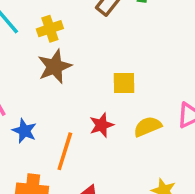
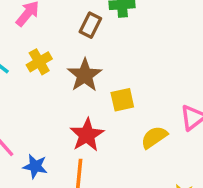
brown star: (55, 67) -> (85, 75), moved
red star: (101, 125) -> (87, 135), moved, size x1.4

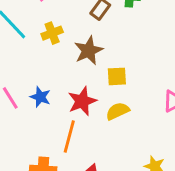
yellow semicircle: (154, 137) -> (118, 111), moved
blue star: (35, 166) -> (40, 97), moved

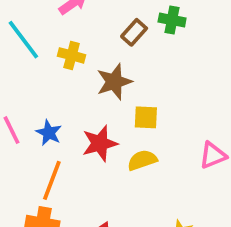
yellow cross: (52, 33) -> (72, 55), turned 30
orange line: (69, 136) -> (52, 180), moved

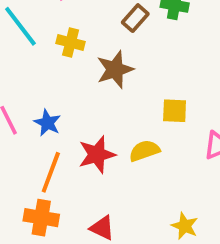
yellow square: (146, 117) -> (175, 111), moved
red star: (100, 143) -> (97, 155), moved

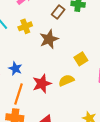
yellow cross: (71, 43) -> (25, 26), turned -32
yellow square: (175, 111) -> (81, 59), turned -32

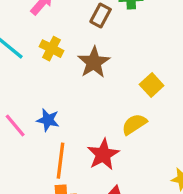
yellow cross: (25, 26) -> (51, 49), turned -32
red star: (42, 84) -> (103, 154), moved

